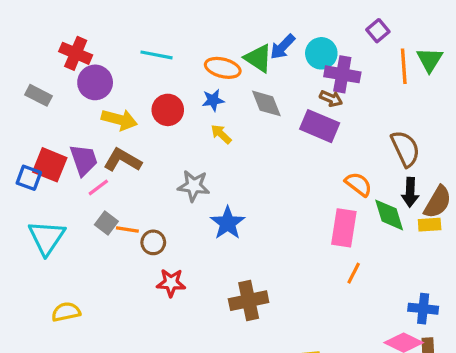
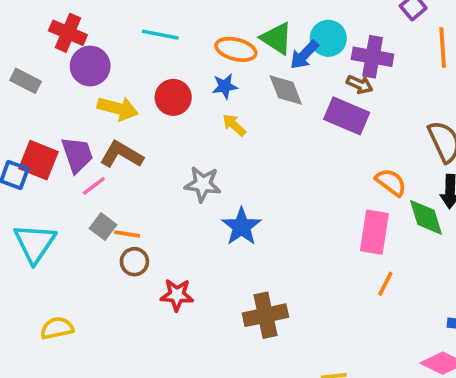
blue arrow: (283, 47) -> (304, 55), moved
cyan circle: (321, 53) -> (328, 38), moved
brown circle: (153, 242) -> (134, 262), moved

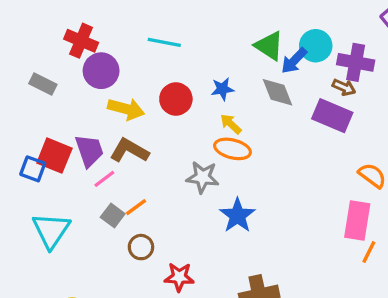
orange ellipse: (236, 49) -> (232, 149), moved
orange line: (127, 234) -> (136, 207), moved, turned -45
orange line: (385, 284) -> (369, 252), moved

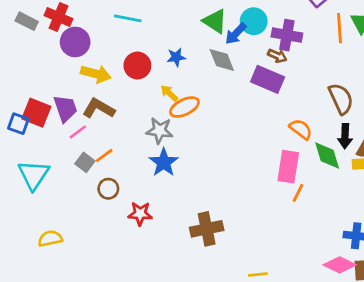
gray rectangle: (43, 84) -> (27, 21), moved
yellow arrow: (231, 124) -> (169, 93), moved
orange ellipse: (232, 149) -> (184, 107), turned -40
blue star: (237, 215) -> (164, 162), moved

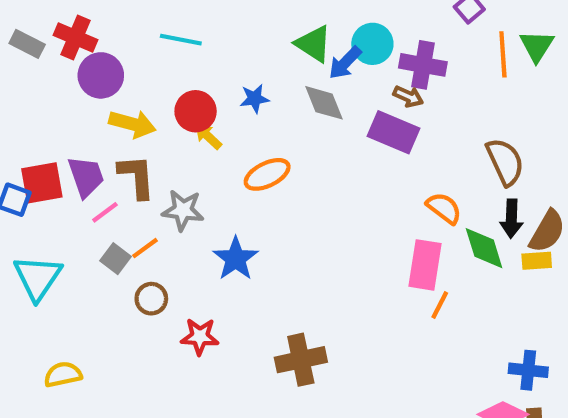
yellow arrow: (169, 93) -> (208, 136), moved
brown L-shape: (99, 108) -> (137, 177), turned 56
red square: (36, 113) -> (42, 183), turned -32
gray star: (160, 131) -> (183, 210), moved

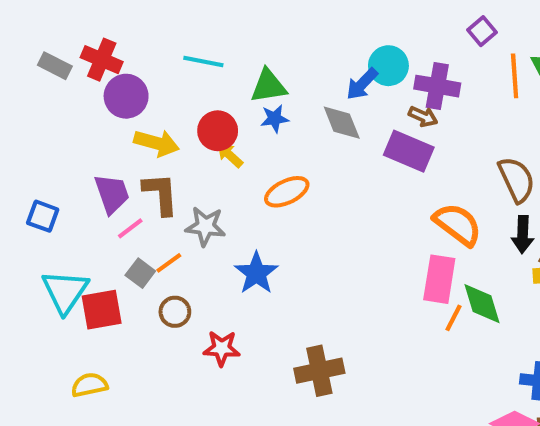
green triangle: (313, 44) -> (268, 86), moved, turned -42
red square: (42, 183) -> (102, 310), moved
orange semicircle: (444, 208) -> (458, 224), size x1.4
green diamond: (484, 248) -> (482, 304), moved

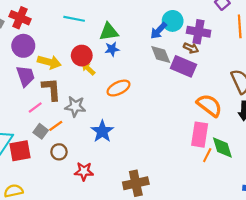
purple circle: (126, 96) -> (23, 46), moved
gray diamond: (342, 123) -> (161, 54), moved
purple trapezoid: (112, 194) -> (25, 76), moved

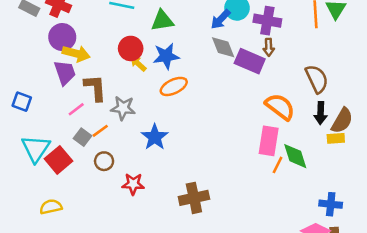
brown arrow: (191, 48) -> (269, 47), moved, turned 64
blue star: (112, 49) -> (166, 56), moved, size x1.5
yellow arrow: (49, 62) -> (76, 54), moved
red square: (20, 151) -> (58, 160), turned -30

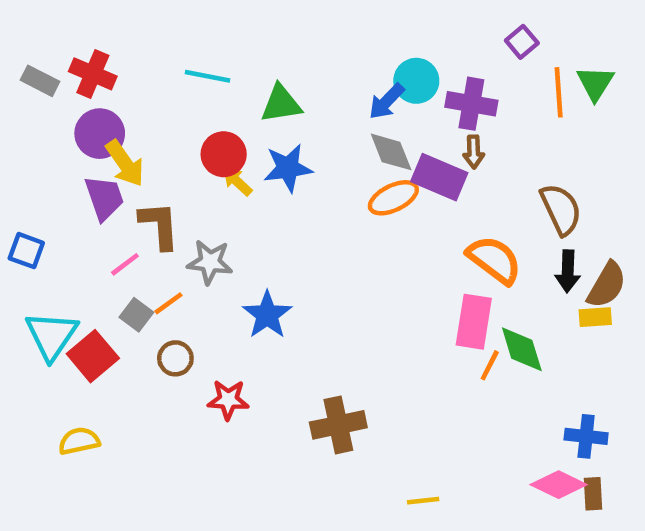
yellow arrow: (76, 54) -> (125, 163), turned 40
orange ellipse: (174, 86) -> (393, 198), moved

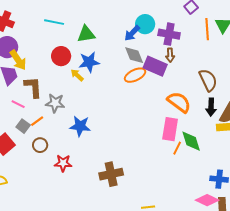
yellow arrow: (237, 182) -> (77, 75), moved
pink line: (125, 264) -> (18, 104), turned 64
blue star: (267, 315) -> (80, 126), turned -30

